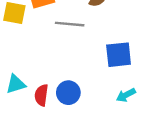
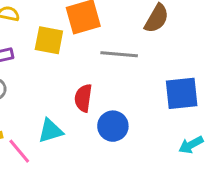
blue circle: (68, 93) -> (113, 126), moved
red semicircle: (41, 95) -> (83, 98), moved

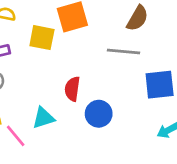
gray line: (119, 54) -> (124, 51), moved

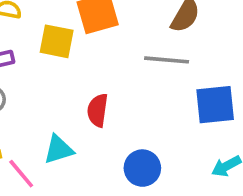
blue circle: (99, 114) -> (142, 168), moved

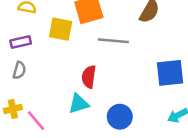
gray line: (167, 60) -> (113, 41), moved
cyan triangle: (58, 149) -> (79, 104), moved

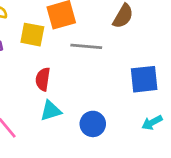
red semicircle: (89, 77) -> (43, 79), moved

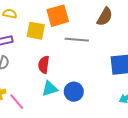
blue circle: (93, 124) -> (74, 92), moved

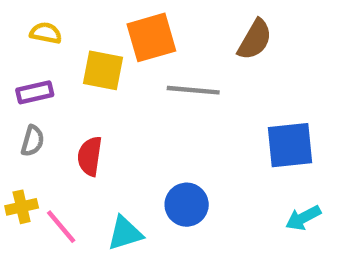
red semicircle: (44, 65) -> (90, 156), moved
cyan triangle: (50, 89) -> (125, 233), moved

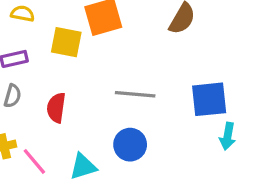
gray line: (193, 90) -> (135, 94), moved
cyan arrow: (303, 218) -> (228, 136), moved, turned -52

